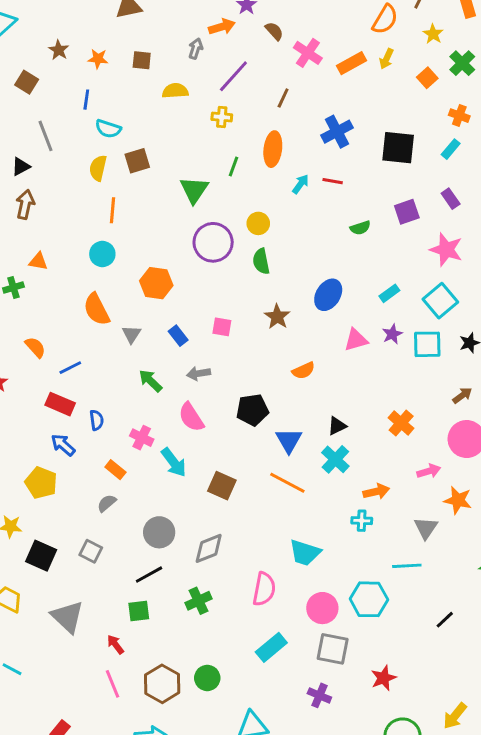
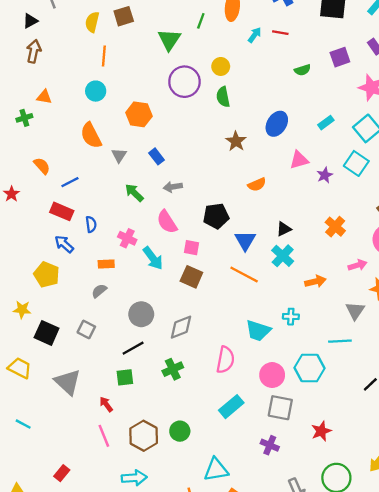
pink square: (222, 327) -> (191, 248), moved
purple star: (392, 334) -> (325, 175), moved
cyan square: (427, 344) -> (356, 163), turned 35
orange rectangle: (115, 470) -> (106, 264), turned -42
cyan cross: (362, 521) -> (291, 317), moved

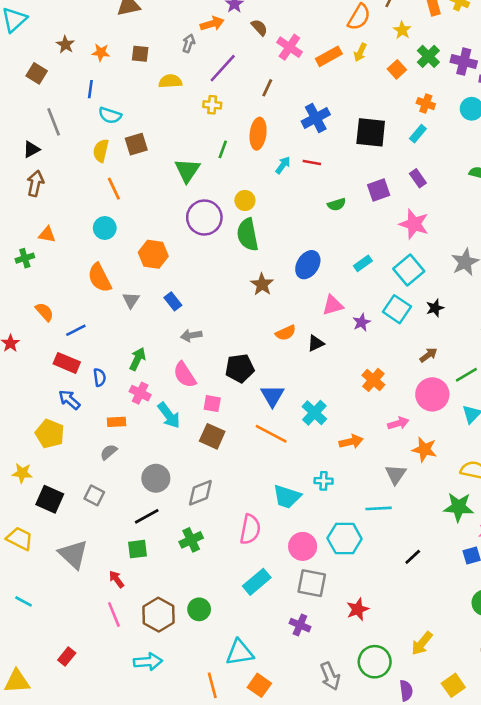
orange line: (104, 56) -> (114, 189), turned -30
green semicircle: (223, 97) -> (248, 235), size x1.4
green arrow: (134, 193) -> (137, 359), moved, turned 72
black triangle: (284, 229) -> (316, 343), moved

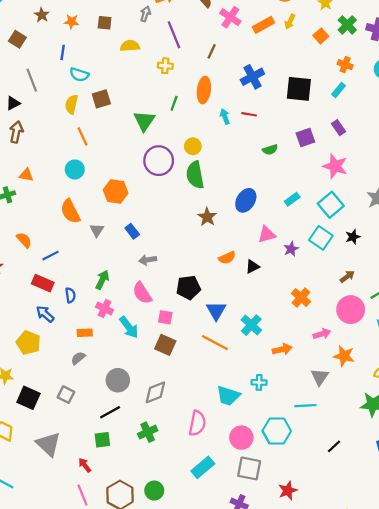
purple line: (223, 68) -> (174, 35), turned -64
cyan arrow: (283, 165) -> (225, 116), turned -56

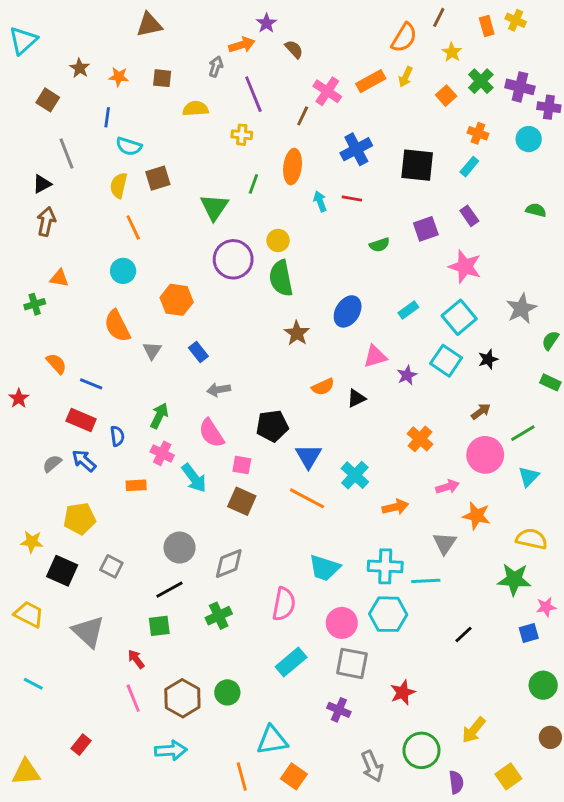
pink cross: (230, 17) -> (327, 91), moved
blue line: (51, 256) -> (91, 384), turned 49
yellow pentagon: (28, 343) -> (80, 519), moved, turned -30
gray semicircle: (78, 358) -> (52, 464), moved
cyan cross: (259, 382) -> (385, 566), moved, size x1.6

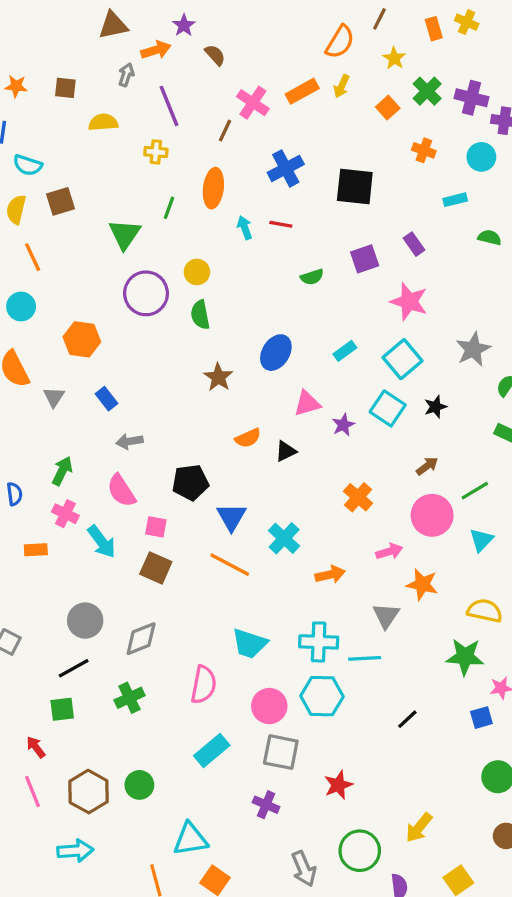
brown triangle: (149, 25) -> (113, 25), moved
cyan rectangle: (469, 167) -> (455, 200), moved, turned 36
green semicircle: (281, 278) -> (200, 315), size x0.7

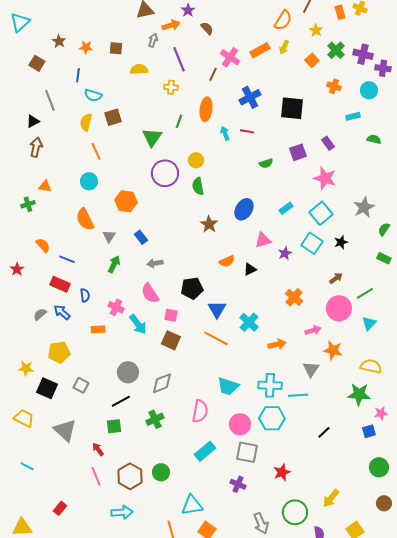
green arrow: (62, 471) -> (114, 264), moved

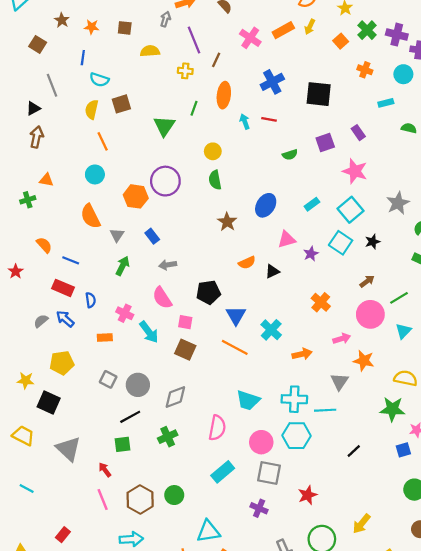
brown line: (213, 74) -> (216, 60), moved
purple circle: (165, 173) -> (165, 181), moved
gray square: (81, 385) -> (108, 379), moved

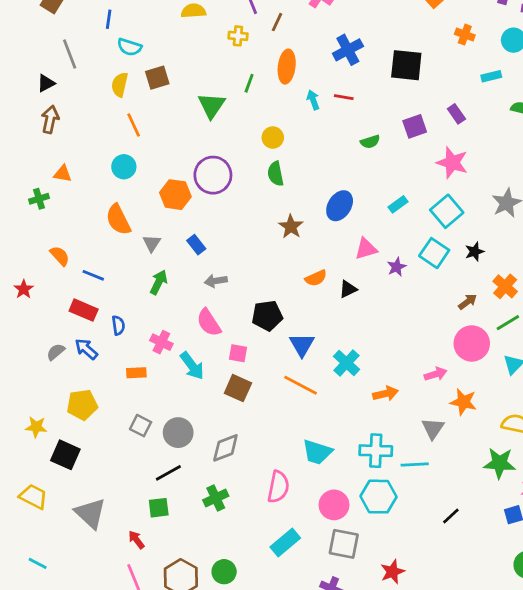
orange cross: (321, 302) -> (505, 286), moved

